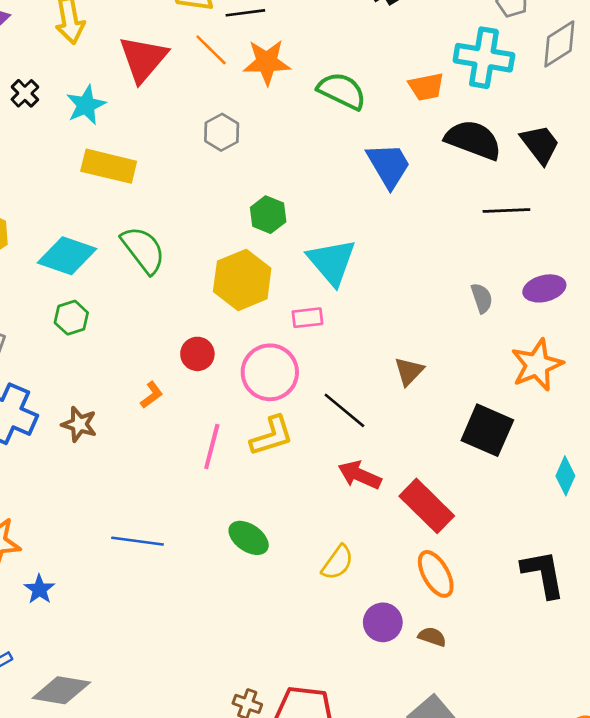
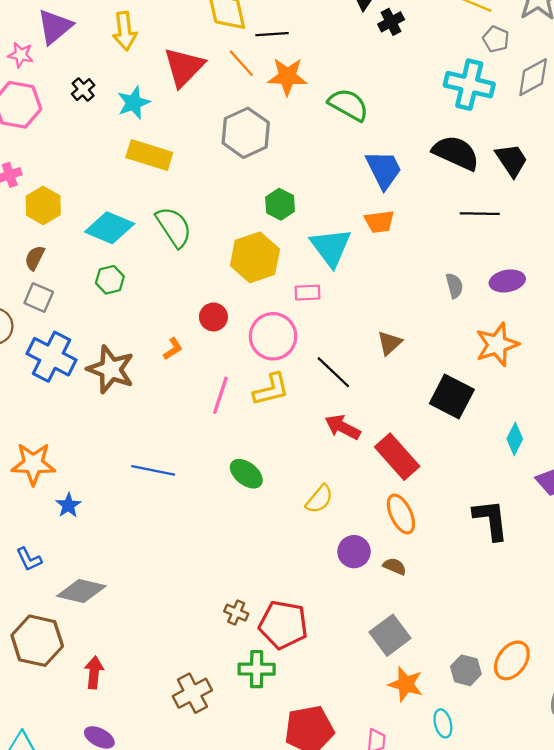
orange trapezoid: (426, 87) -> (379, 222), moved
gray hexagon: (222, 132) -> (246, 133), size x1.6
brown star: (79, 424) -> (111, 369), size x1.6

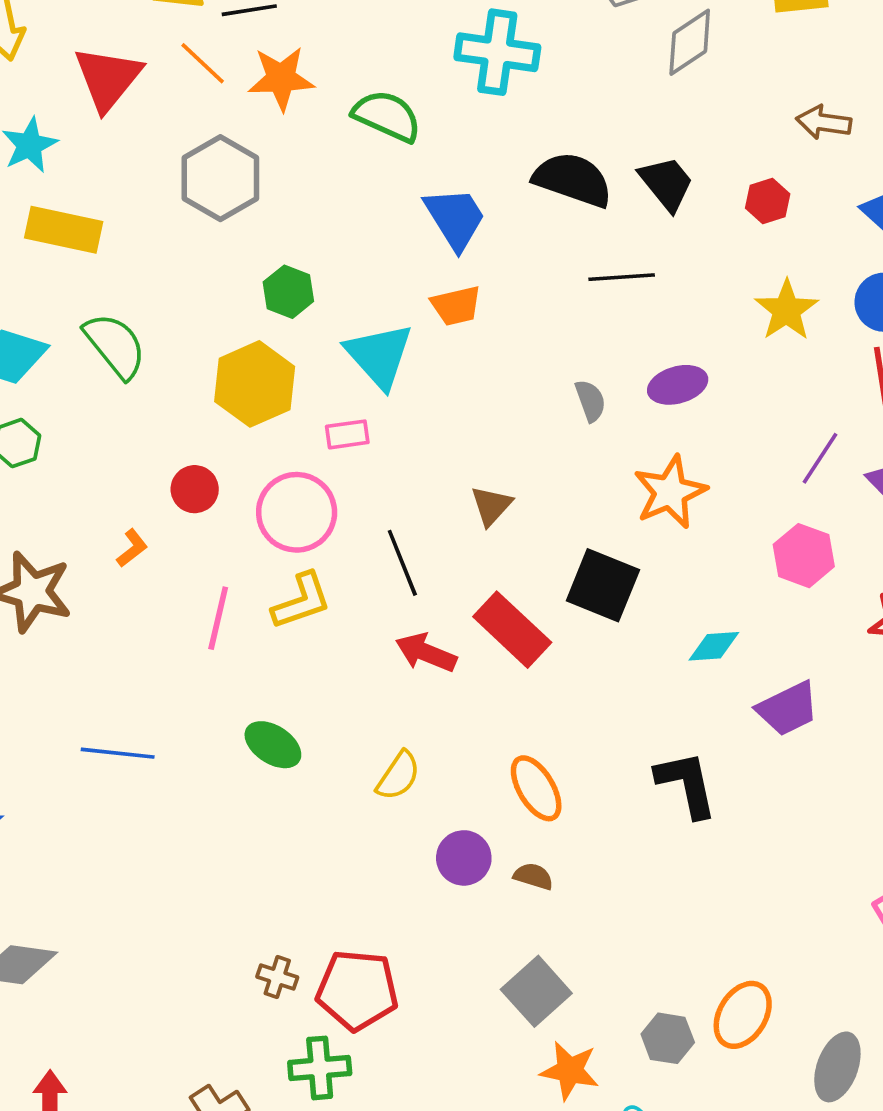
cyan cross: (469, 85) -> (497, 52), moved
black line: (333, 372) -> (402, 563), turned 30
cyan diamond: (515, 439) -> (714, 646), turned 64
red rectangle: (397, 457) -> (512, 630), moved

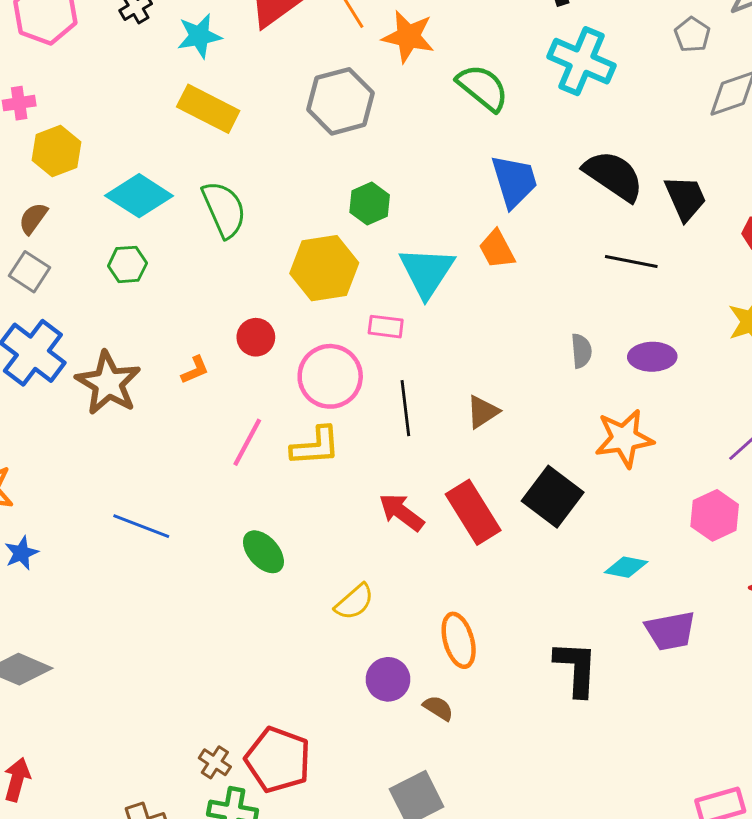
orange trapezoid: (456, 306) -> (497, 249), turned 60
black line: (402, 563) -> (405, 408), moved
brown cross: (277, 977) -> (215, 762), moved

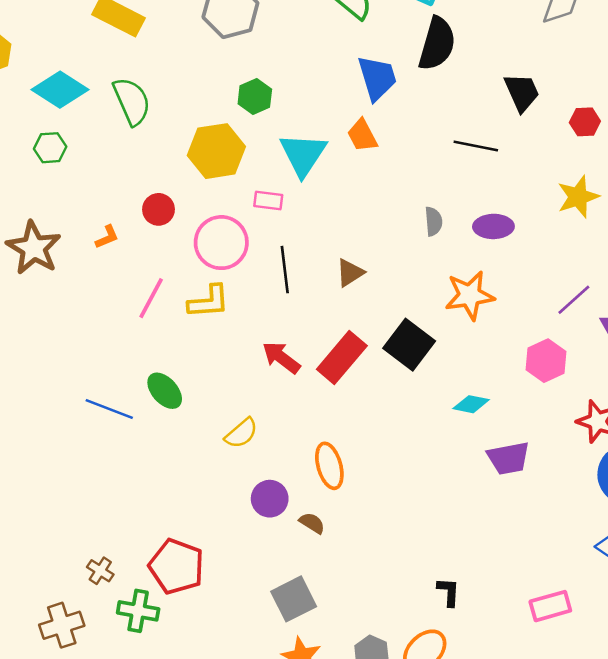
black semicircle: (614, 176) -> (437, 44), moved, turned 72
red rectangle: (473, 512) -> (342, 358), turned 72
blue line: (141, 526) -> (109, 409), moved
black L-shape: (576, 668) -> (449, 592), moved, size x0.6
brown cross: (215, 762) -> (100, 571), moved

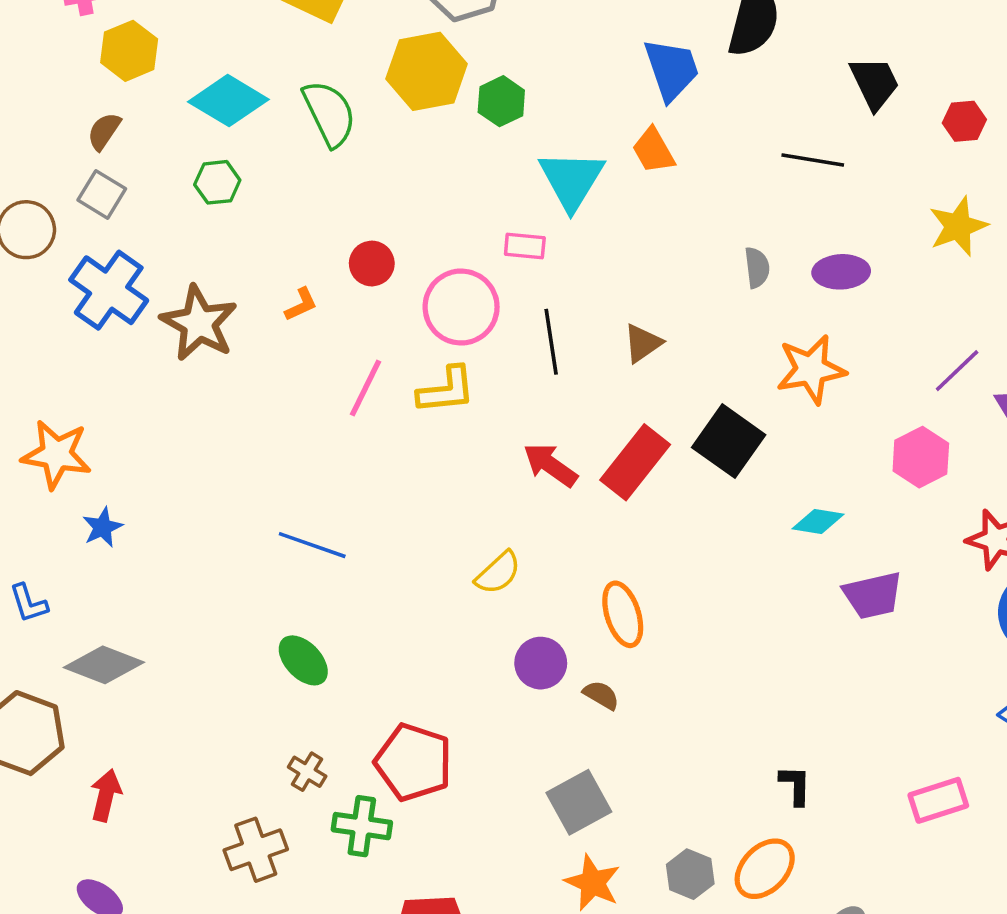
yellow hexagon: (216, 151) -> (427, 71), moved
green ellipse: (165, 391) -> (303, 660), moved

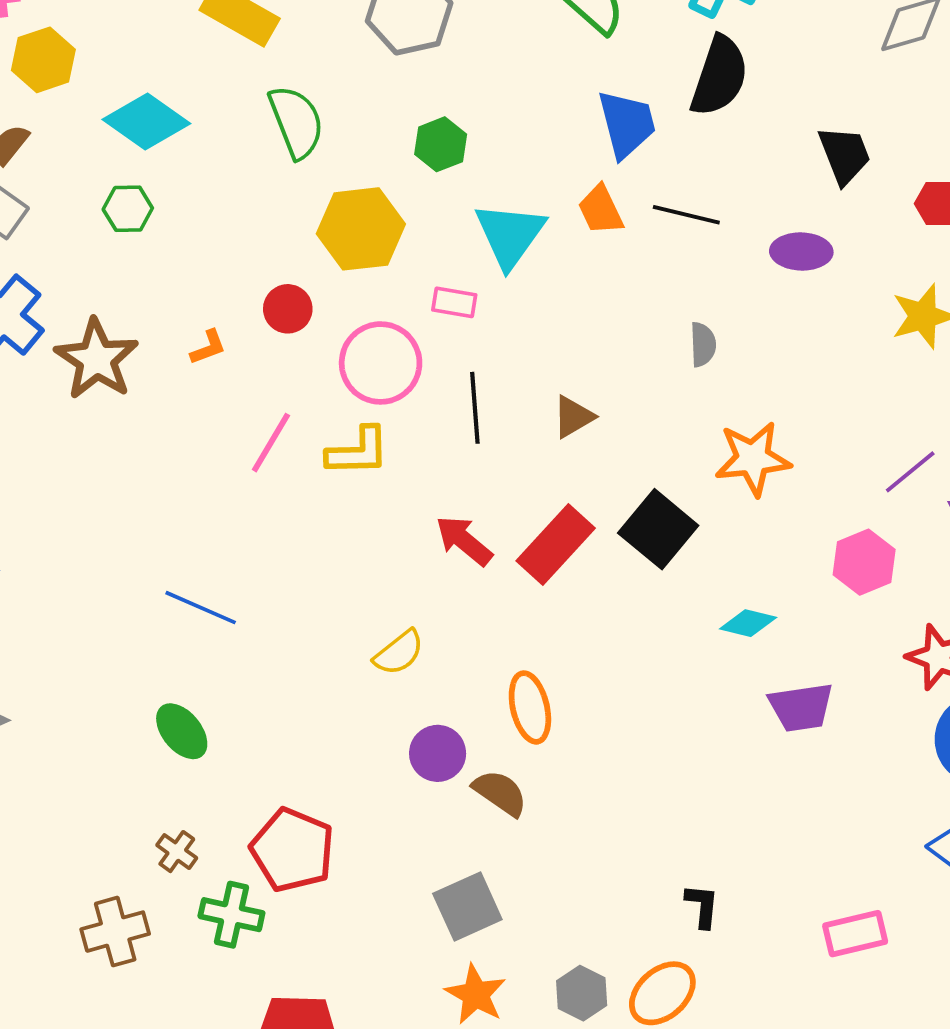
yellow hexagon: (427, 71) -> (361, 229), moved
green semicircle: (329, 113) -> (296, 122), moved
black line: (813, 160) -> (686, 215), moved
purple ellipse: (841, 272) -> (801, 251), moved
brown semicircle: (601, 695) -> (500, 793), size x1.4

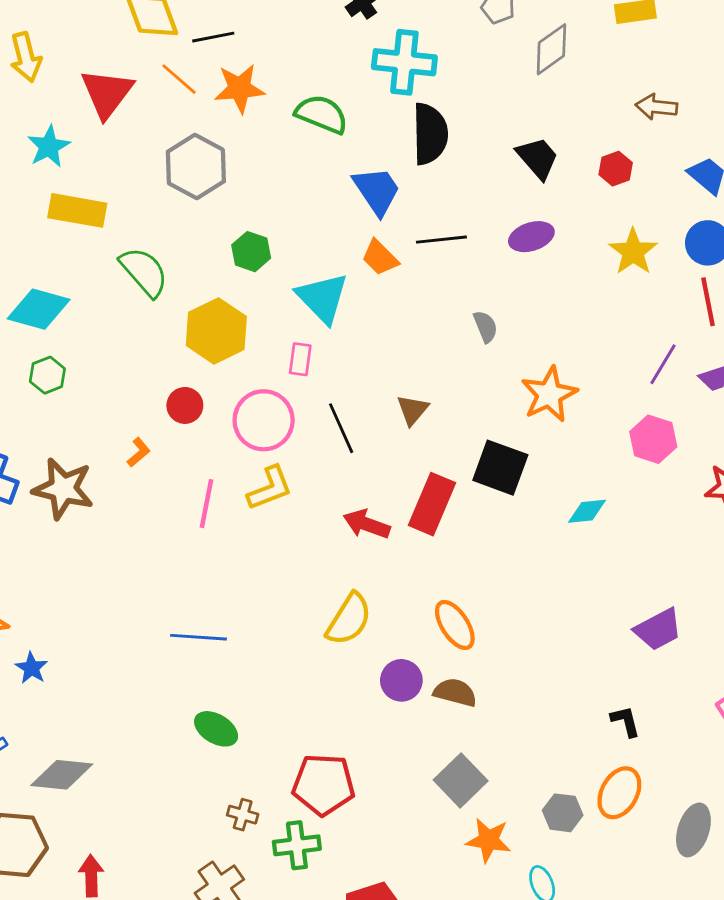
pink rectangle: (454, 302) -> (300, 359), turned -72
yellow semicircle: (399, 653) -> (349, 619), size x1.4
purple trapezoid: (801, 707) -> (658, 629), moved

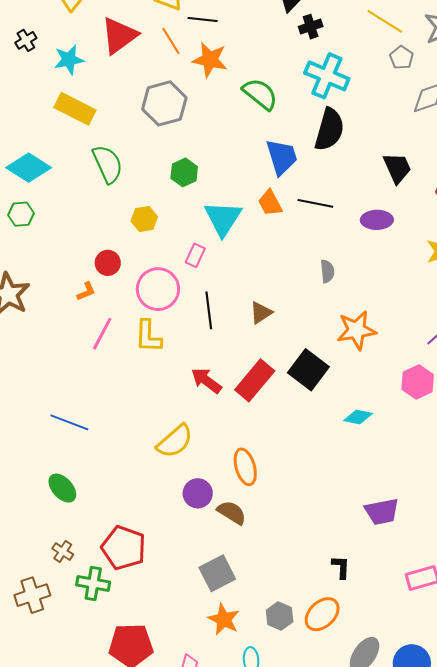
yellow hexagon: (216, 331) -> (144, 219), size x0.6
orange L-shape: (139, 452) -> (86, 291), moved
yellow L-shape: (270, 488) -> (148, 336), turned 96

